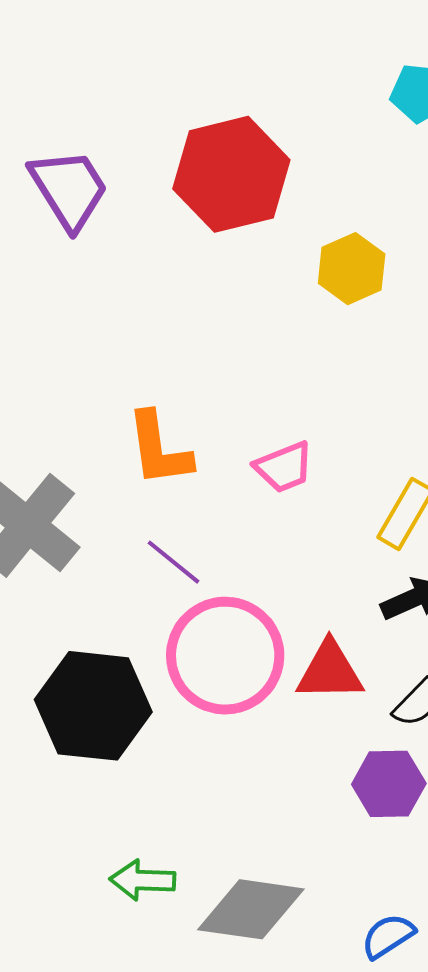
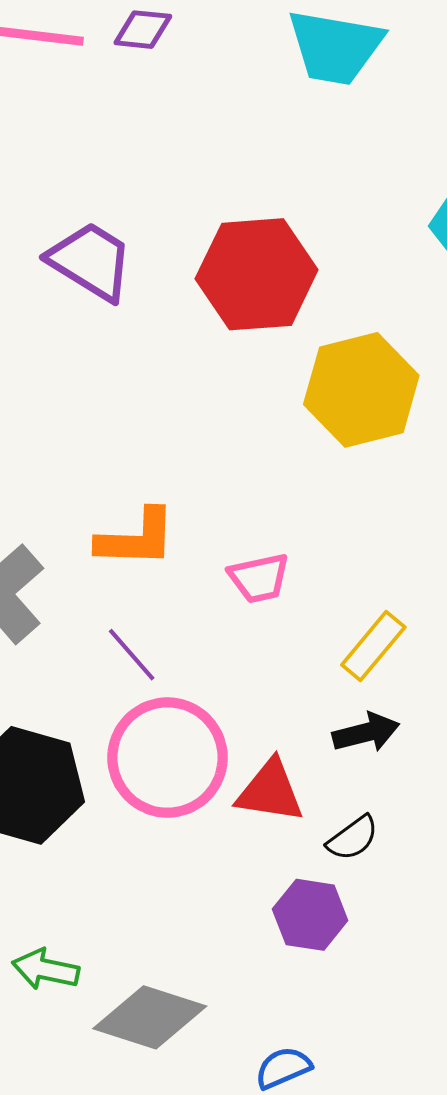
purple trapezoid: (69, 189) -> (91, 261), turned -36
yellow hexagon: (352, 269) -> (361, 390), size x1.6
orange L-shape: (159, 449) -> (136, 538), turned -90

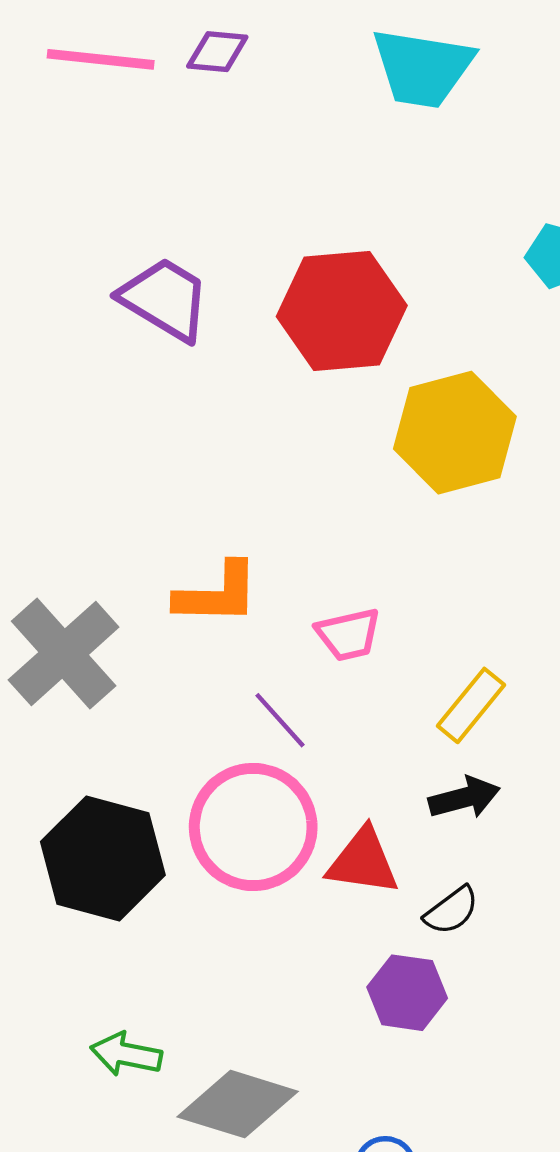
purple line: (132, 655) -> (280, 720), moved

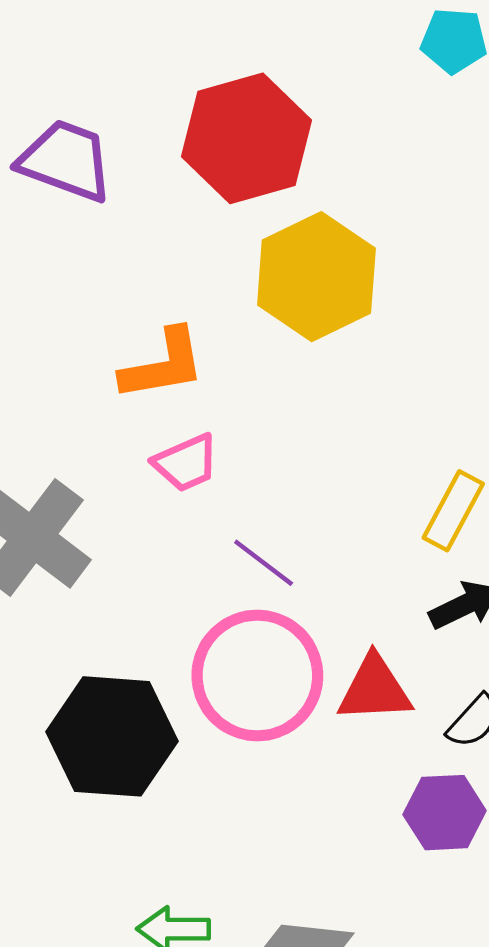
yellow hexagon: (455, 433) -> (316, 277), moved
orange L-shape: (217, 594) -> (163, 365), moved
pink trapezoid: (348, 635) -> (186, 463), moved

